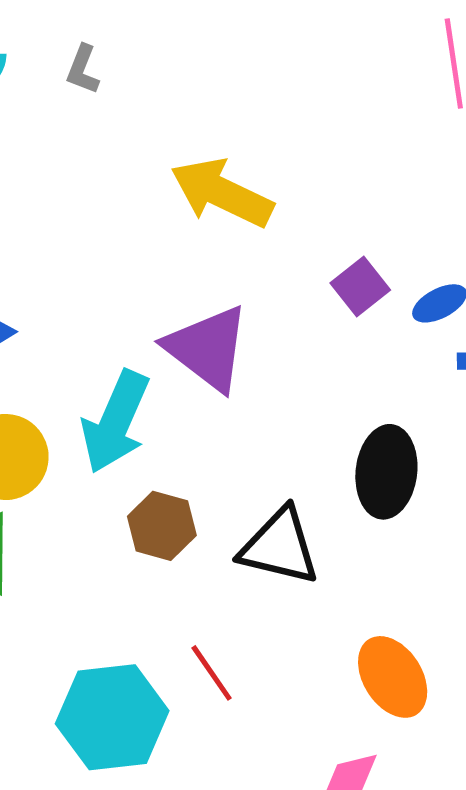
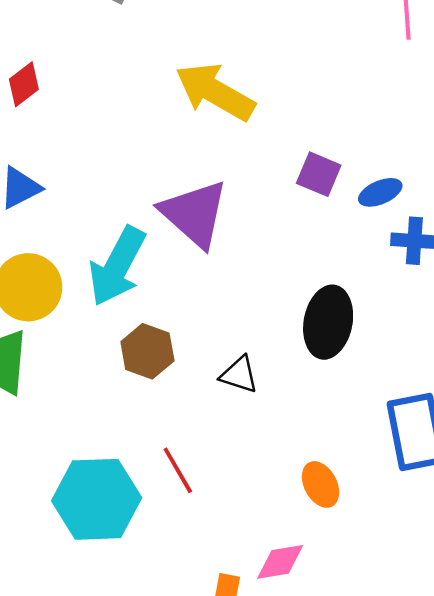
purple square: (360, 286) -> (319, 174), turned -33
black triangle: (280, 547) -> (239, 375), size x0.6
orange ellipse: (393, 677) -> (321, 484), size x0.7

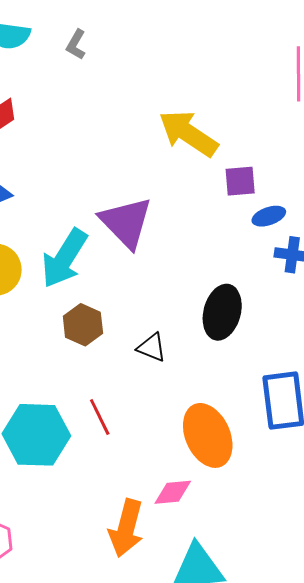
yellow arrow: (215, 92) -> (188, 133), moved
purple square: (319, 174) -> (240, 181), moved, turned -32
orange ellipse: (321, 484) -> (208, 435), size x1.8

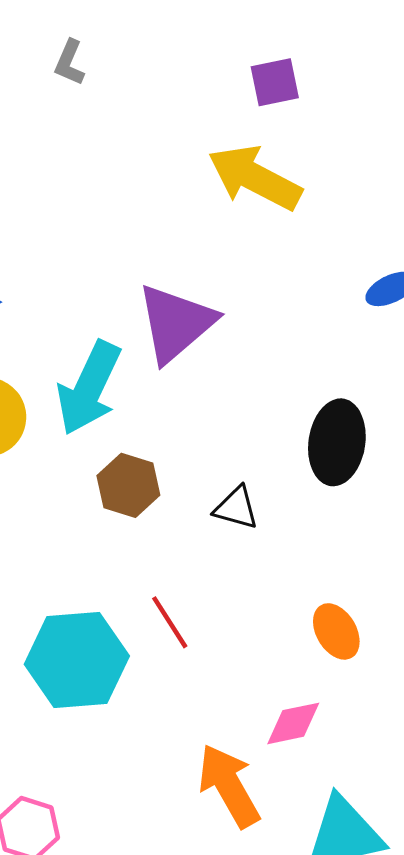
purple square: (240, 181) -> (275, 82), moved
purple triangle: (126, 222) -> (176, 323), turned 40
orange ellipse: (208, 435) -> (336, 631), size x0.6
orange arrow: (126, 528) -> (229, 786), turned 142

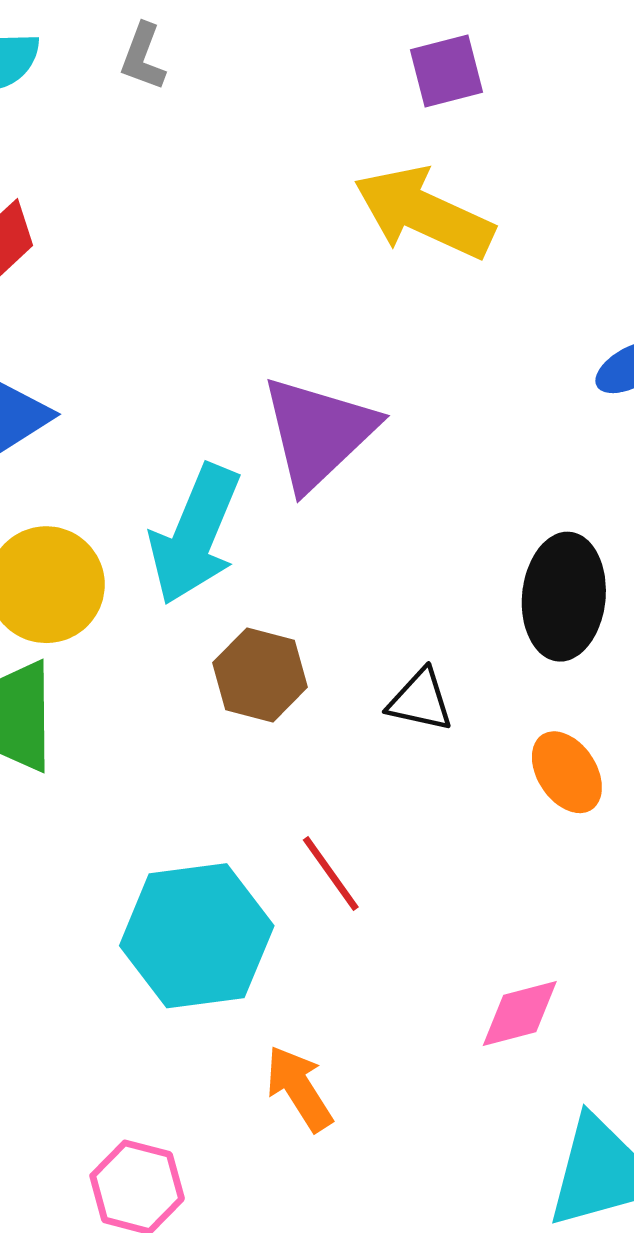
orange ellipse: (336, 631) -> (567, 772), moved
orange arrow: (229, 786) -> (299, 1088), moved, size x0.7

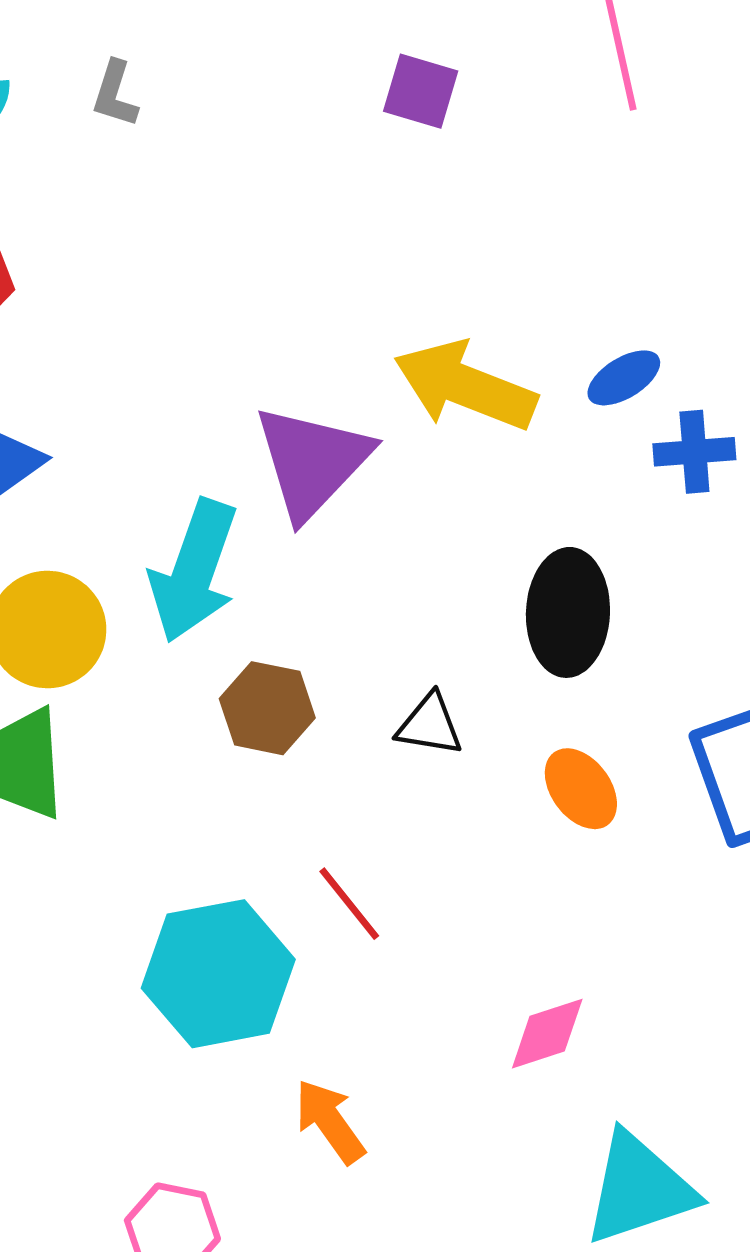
purple square: (446, 71) -> (421, 91), turned 34
yellow arrow: (424, 213) -> (465, 386), moved

